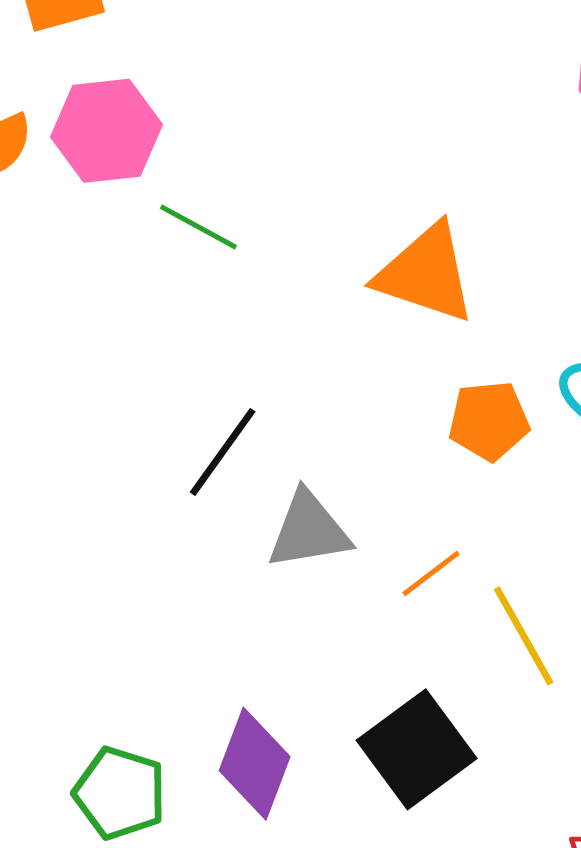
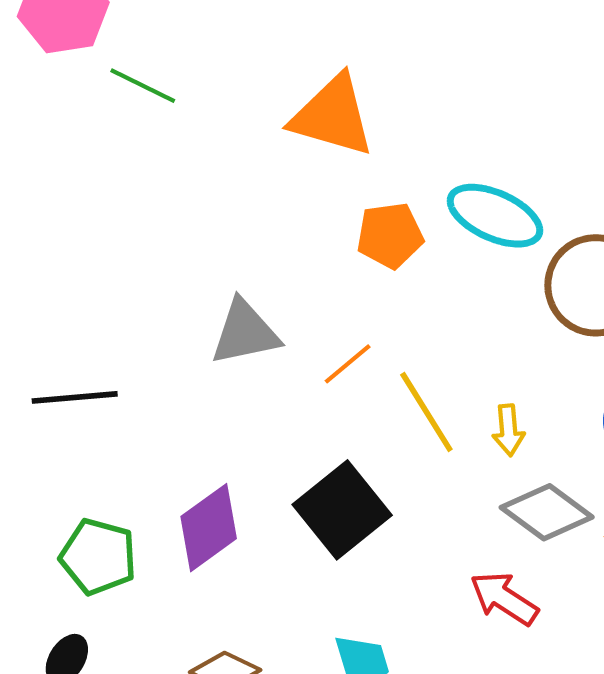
black line: (223, 452) -> (75, 397), moved, turned 52
purple diamond: (255, 764) -> (209, 528), turned 36

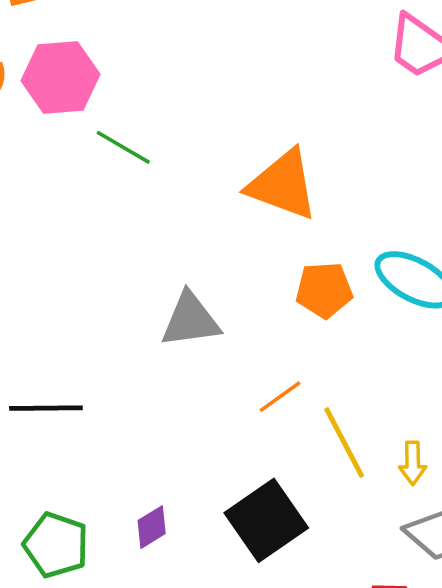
gray triangle: (245, 333) -> (190, 320), moved
purple diamond: (209, 528) -> (152, 527), size x0.6

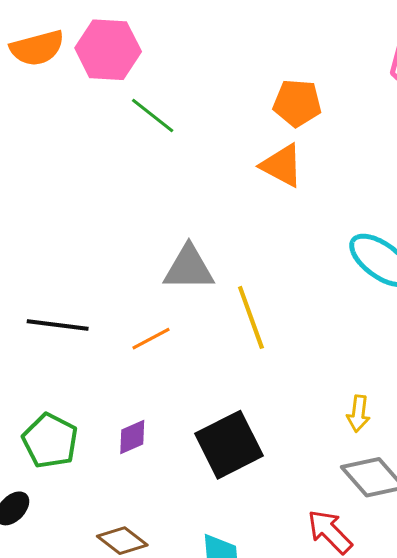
orange triangle: (283, 185) -> (282, 166), size x0.7
orange pentagon: (324, 290) -> (297, 103), moved
orange line: (280, 397) -> (151, 339), moved
yellow line: (344, 443) -> (251, 317), moved

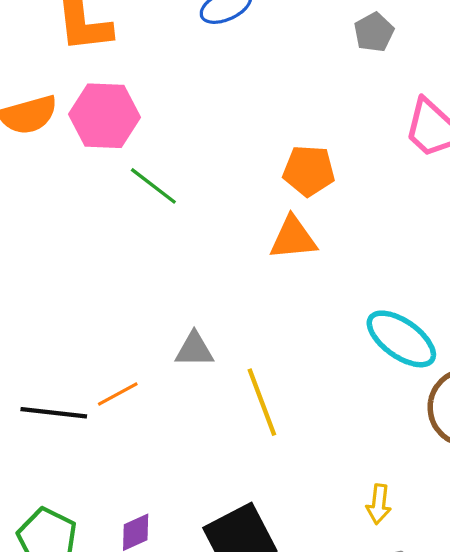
orange triangle: (282, 166) -> (293, 238), turned -33
gray triangle: (189, 268) -> (194, 350), size x0.7
orange line: (151, 339) -> (118, 394), moved

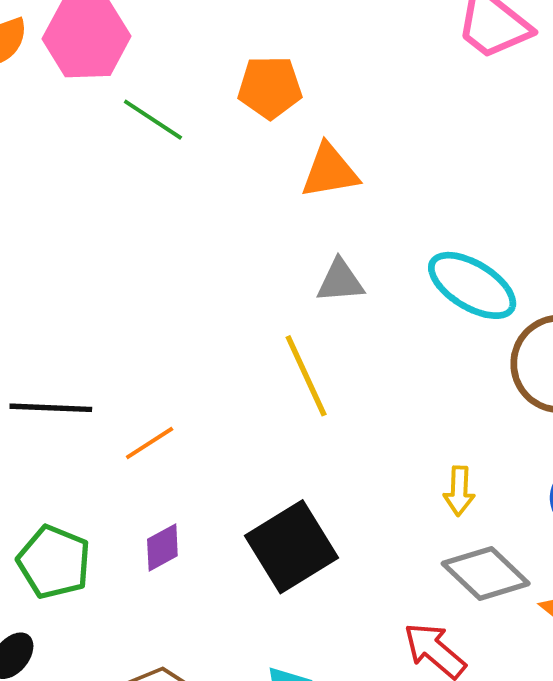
orange pentagon: (309, 171) -> (270, 87), moved
gray triangle: (194, 350) -> (340, 281), moved
orange line: (118, 394) -> (150, 443), moved

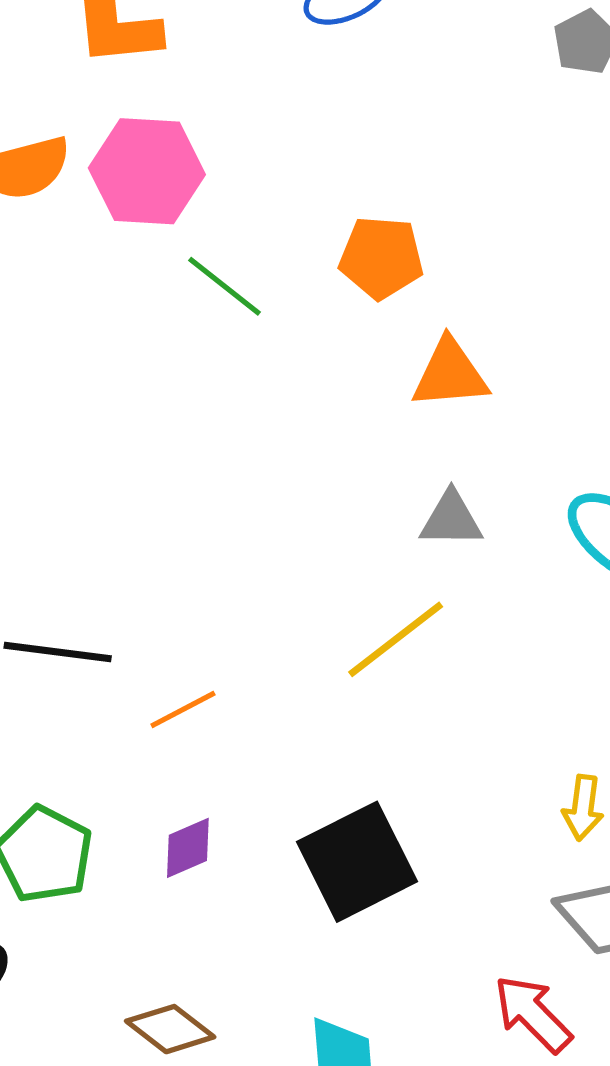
yellow line: (306, 376) -> (396, 639), turned 72

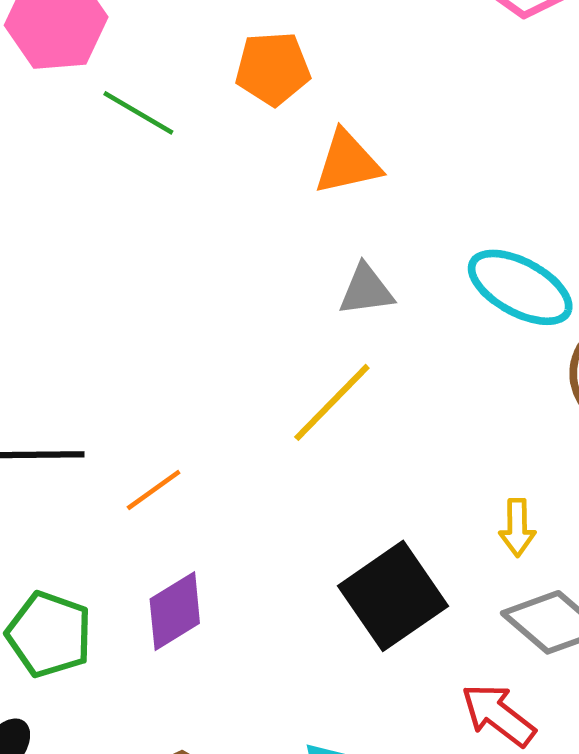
purple diamond: (188, 848) -> (175, 611), size x1.4
black square: (357, 862) -> (393, 596), moved

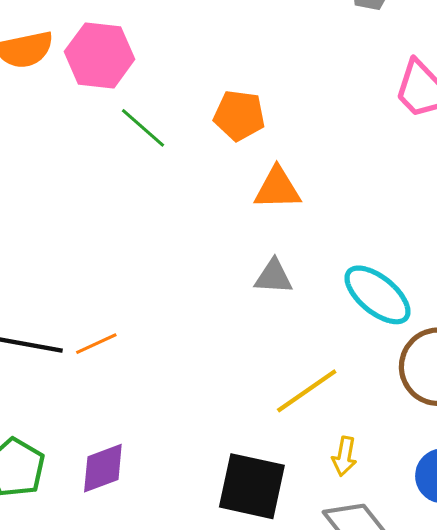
yellow line: (332, 402) -> (307, 391), moved
orange line: (154, 490) -> (96, 344), moved
black square: (393, 596) -> (252, 486), turned 36

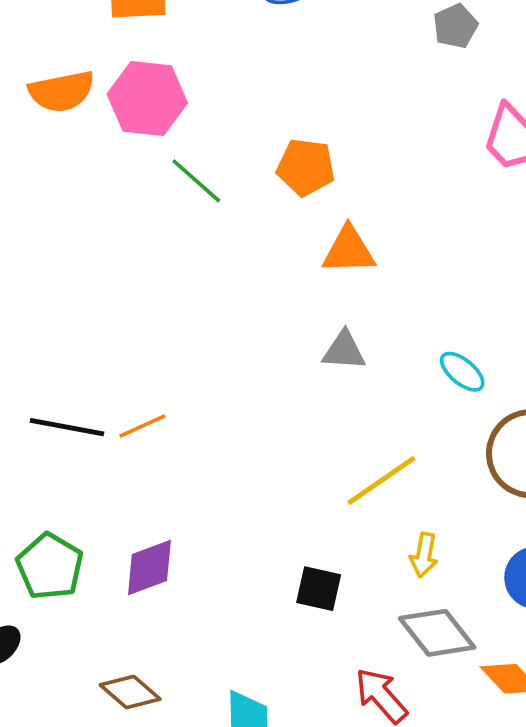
cyan ellipse: (378, 295) -> (462, 372), size x0.6
black square: (252, 486) -> (319, 589), size x0.6

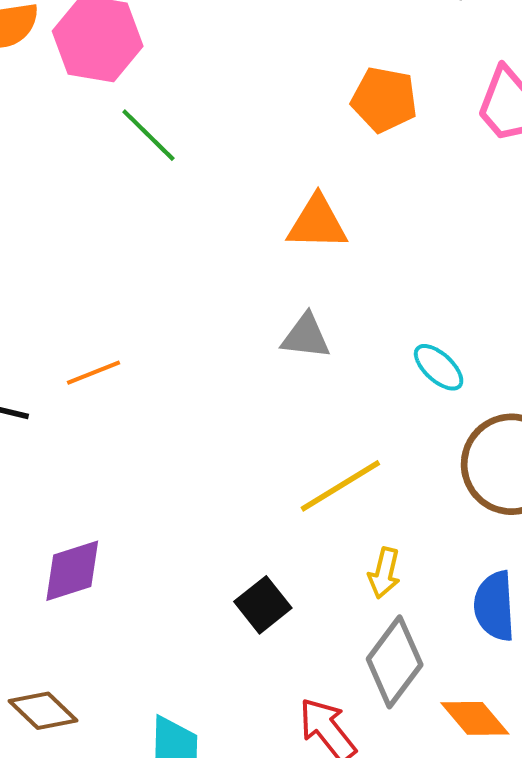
orange pentagon: (306, 167) -> (384, 100), moved
orange line: (142, 426) -> (94, 373), moved
black square: (319, 589) -> (263, 605), turned 36
gray diamond: (437, 633) -> (395, 662), turned 72

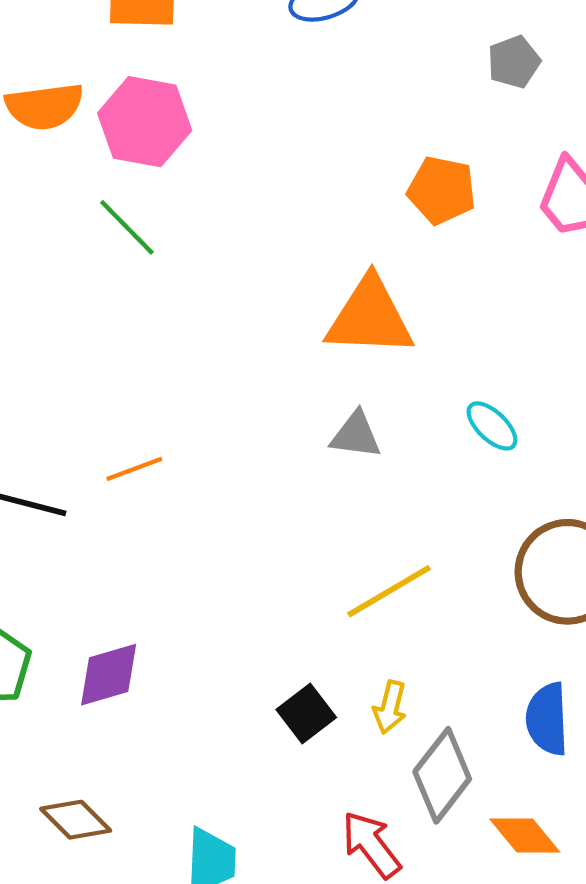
green line: (148, 135) -> (127, 227), moved
orange triangle: (317, 223) -> (370, 317), size x1.4
cyan ellipse: (439, 367) -> (492, 426), moved
yellow arrow: (384, 573) -> (390, 707), moved

